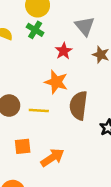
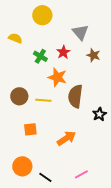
green cross: (35, 30) -> (40, 56), moved
orange arrow: (52, 158) -> (66, 138), moved

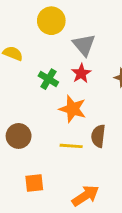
gray triangle: (80, 32) -> (84, 45), moved
brown semicircle: (75, 96) -> (98, 136), size x0.7
yellow line: (43, 100) -> (71, 146), moved

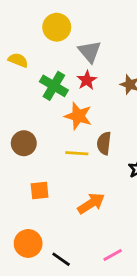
green cross: (48, 79) -> (54, 86), size x1.4

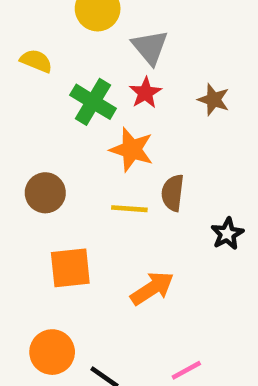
orange square: (40, 190) -> (70, 268), size x1.4

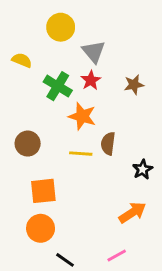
brown star: (214, 100) -> (134, 85), turned -30
orange arrow: (152, 288) -> (132, 213), moved
orange circle: (52, 352) -> (41, 228), moved

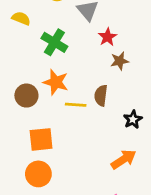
red star: (91, 80) -> (108, 37), moved
brown star: (134, 85) -> (120, 61), moved
orange star: (82, 116) -> (56, 82), moved

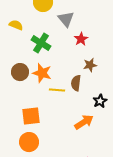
brown star: (120, 61) -> (90, 65), moved
brown circle: (26, 96) -> (20, 72), moved
orange arrow: (124, 159) -> (84, 122), moved

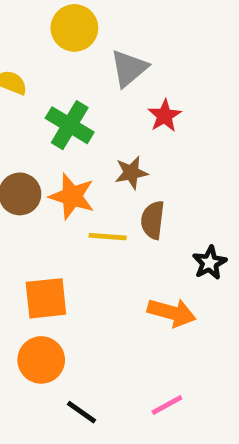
gray triangle: (66, 19) -> (129, 68), turned 30
brown star: (90, 65) -> (131, 173), moved
orange arrow: (84, 122) -> (172, 313), turned 48

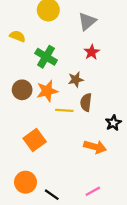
gray triangle: (129, 68) -> (87, 21), moved
orange star: (72, 196) -> (47, 91), turned -30
orange square: (46, 298) -> (35, 140), turned -30
orange circle: (41, 360) -> (25, 182), moved

